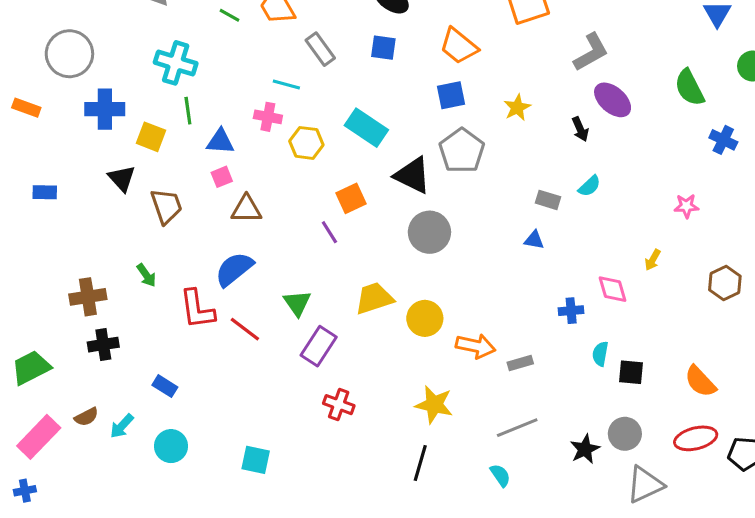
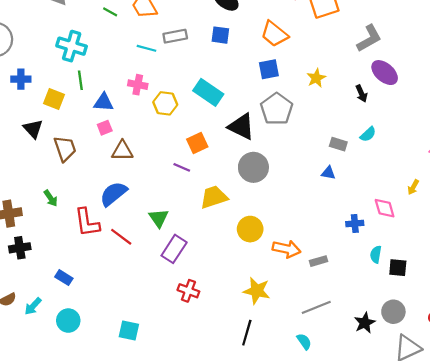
gray rectangle: (320, 49) -> (175, 36), turned -65
cyan line: (286, 85) -> (147, 48), moved
blue cross: (105, 109) -> (21, 79), size x0.7
purple line: (329, 232) -> (182, 167), turned -35
yellow trapezoid: (374, 298) -> (214, 197), moved

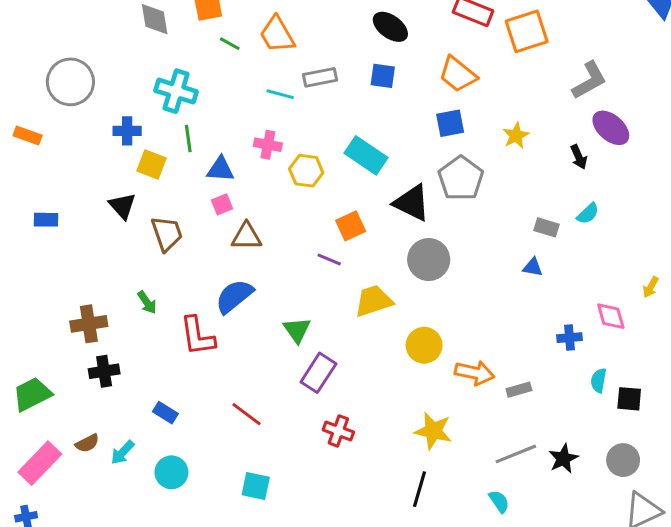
blue cross: (21, 79) -> (127, 131), moved
red line: (121, 237) -> (246, 414), moved
black star: (365, 323) -> (563, 459), moved

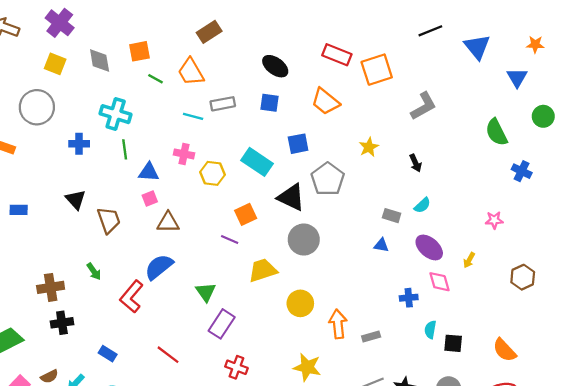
blue square: (450, 123) -> (298, 144), moved
purple ellipse: (611, 128) -> (429, 247), moved
yellow square: (152, 165) -> (55, 64), moved
red L-shape: (197, 336) -> (132, 297), turned 48
orange arrow: (475, 373) -> (338, 324), turned -108

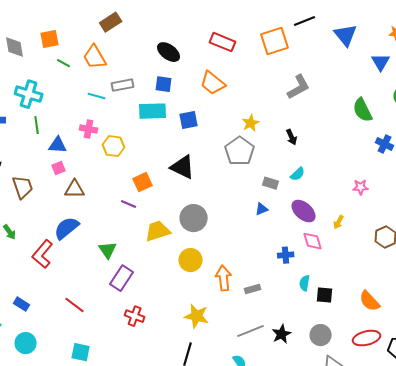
orange square: (377, 70) -> (275, 41), moved
cyan rectangle: (257, 162) -> (153, 111), moved, turned -36
gray pentagon: (328, 179) -> (240, 151), moved
gray circle: (304, 240) -> (194, 218), moved
blue triangle: (381, 245) -> (262, 209), turned -32

